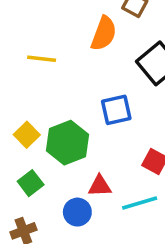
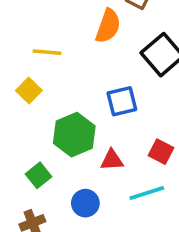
yellow square: (27, 135) -> (29, 91), moved
red triangle: (100, 186) -> (112, 160), moved

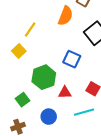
yellow line: (47, 52) -> (30, 29), turned -63
blue square: (122, 101) -> (72, 59), turned 36

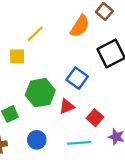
yellow square: (19, 51) -> (17, 56), turned 32
red triangle: (65, 93) -> (67, 106), moved, turned -32

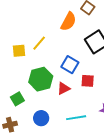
yellow line: (35, 34) -> (39, 43), moved
red square: (95, 118) -> (88, 81), moved, turned -32

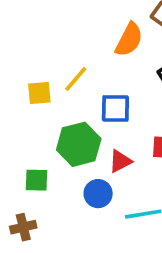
blue square: (70, 65) -> (115, 108), moved, turned -30
green square: (17, 99) -> (36, 180), turned 32
blue circle: (41, 118) -> (98, 194), moved

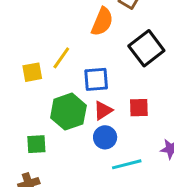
red triangle: (120, 161) -> (103, 110), moved
blue circle: (98, 194) -> (105, 137), moved

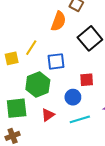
red triangle: (103, 110) -> (48, 115), moved
blue circle: (105, 137) -> (73, 97), moved
green square: (36, 144) -> (17, 108), size x1.5

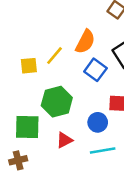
orange semicircle: (58, 21) -> (85, 42), moved
blue square: (56, 61) -> (95, 70), moved, turned 36

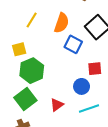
yellow line: (55, 56) -> (32, 20), moved
green hexagon: (57, 102) -> (32, 71), moved
green square: (27, 127) -> (25, 99), turned -30

